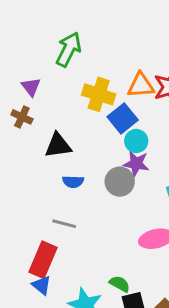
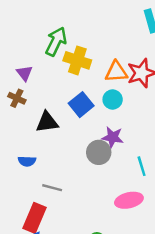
yellow cross: (99, 94) -> (77, 60), moved
blue square: (123, 118) -> (81, 105), moved
cyan circle: (136, 141) -> (113, 99), moved
blue semicircle: (73, 182) -> (27, 161), moved

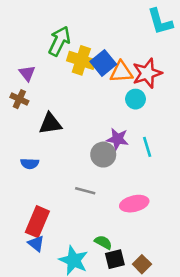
cyan circle: (113, 99) -> (136, 99), moved
blue square: (81, 105) -> (103, 63), moved
cyan line: (142, 166) -> (147, 147), moved
gray line: (52, 188) -> (85, 191), moved

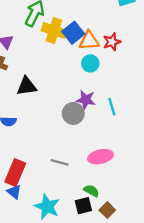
red star: (147, 73) -> (112, 42), size x0.7
cyan circle: (136, 99) -> (90, 63), moved
gray line: (85, 191) -> (60, 162), moved
green semicircle: (103, 242) -> (91, 191), moved

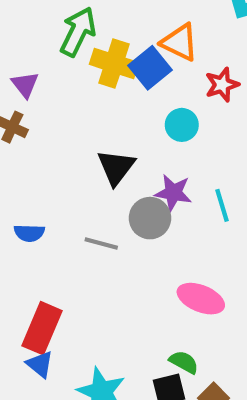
orange triangle: (89, 41) -> (180, 42), moved, turned 30
black triangle: (27, 86) -> (116, 167), moved, turned -45
pink ellipse: (101, 157) -> (201, 299), turned 35
gray line: (60, 162) -> (101, 244), moved

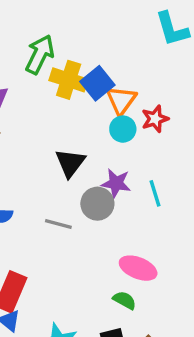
orange triangle: (180, 42) -> (121, 100), moved, turned 40
red star: (222, 85) -> (155, 119), moved
green semicircle: (184, 362) -> (125, 300), moved

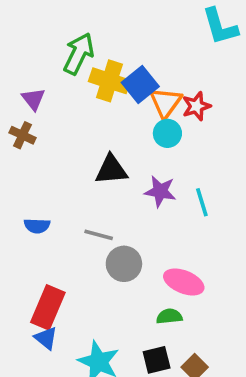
red star: (155, 119) -> (196, 106), moved
black triangle: (70, 163) -> (111, 170), turned 48
gray circle: (97, 204) -> (124, 264), moved
green semicircle: (125, 300) -> (169, 316), turned -35

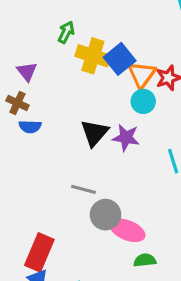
green arrow: (79, 54) -> (66, 32), size x0.6
black triangle: (111, 170) -> (94, 133), turned -44
purple star: (160, 191) -> (126, 138), moved
blue semicircle: (37, 226) -> (30, 127), moved
pink ellipse: (184, 282) -> (128, 230), moved

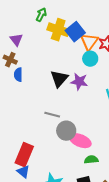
blue semicircle: (30, 127) -> (18, 75), turned 88

